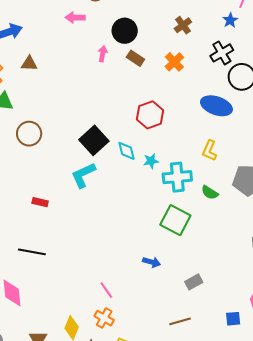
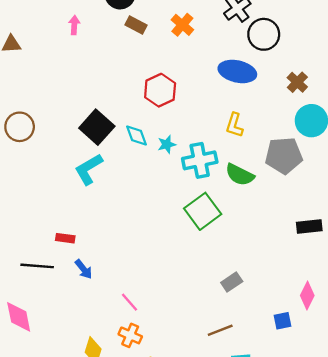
pink arrow: (103, 54) -> (74, 25), moved
green semicircle: (210, 193) -> (240, 175), size x1.4
red rectangle: (40, 202) -> (65, 238), moved
green square: (175, 220) -> (203, 211), turned 32
blue arrow: (152, 262) -> (84, 269), moved, turned 42

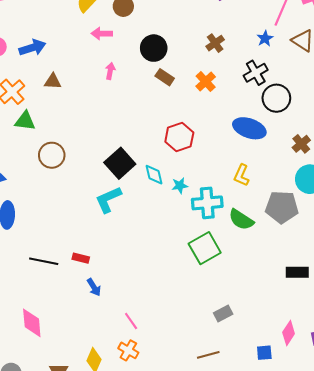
black line: (37, 266) -> (44, 261), moved

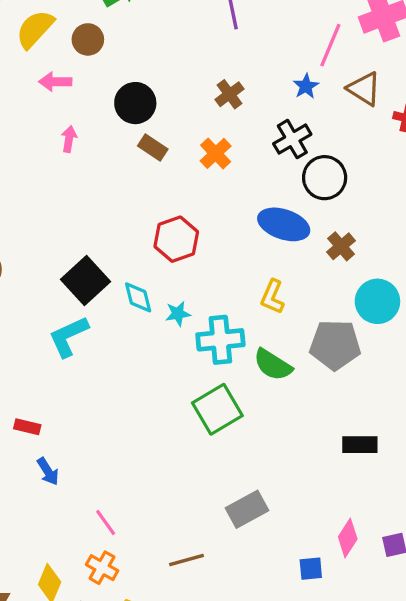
brown cross: (301, 144) -> (341, 246), moved
gray rectangle: (223, 314) -> (247, 509), size x1.4
brown line: (208, 355) -> (187, 560), moved

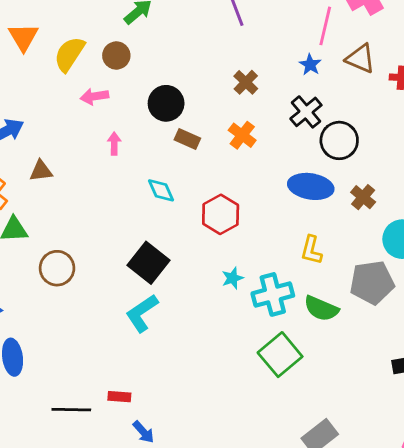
cyan diamond: (138, 297) -> (161, 190), moved

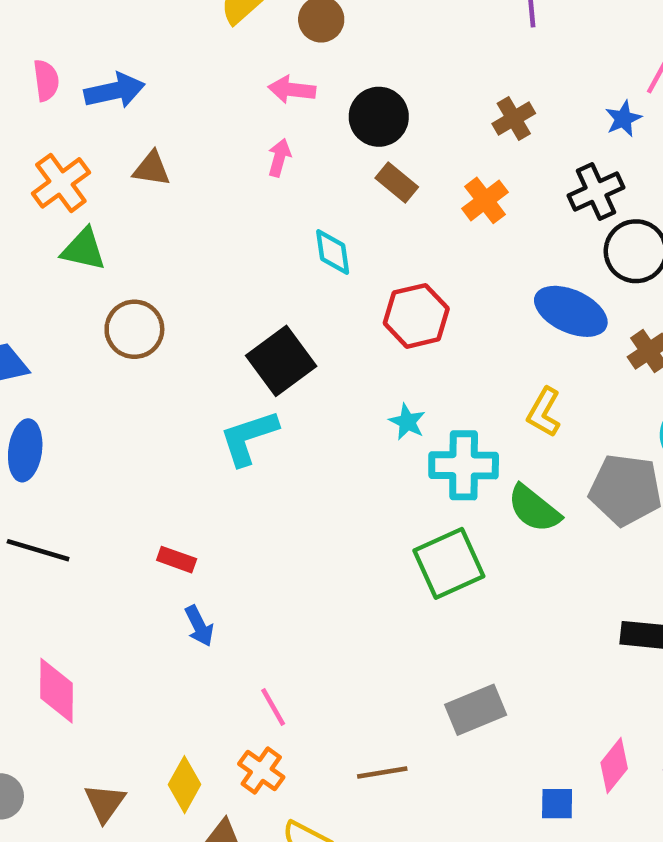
pink arrow: (94, 96) -> (292, 90), moved
cyan star: (233, 278) -> (407, 422), turned 30
black line: (71, 410) -> (38, 550), moved

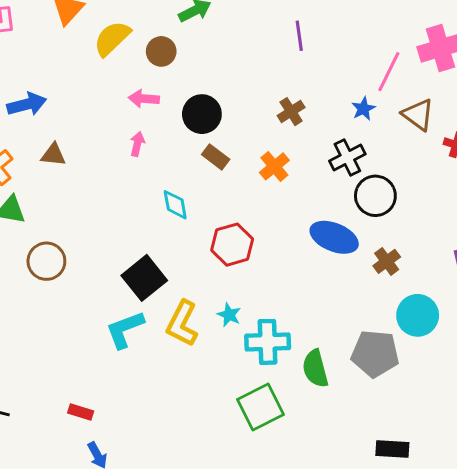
yellow L-shape: (544, 412) -> (182, 323), moved, size x1.4
green semicircle: (534, 509) -> (315, 369), turned 39

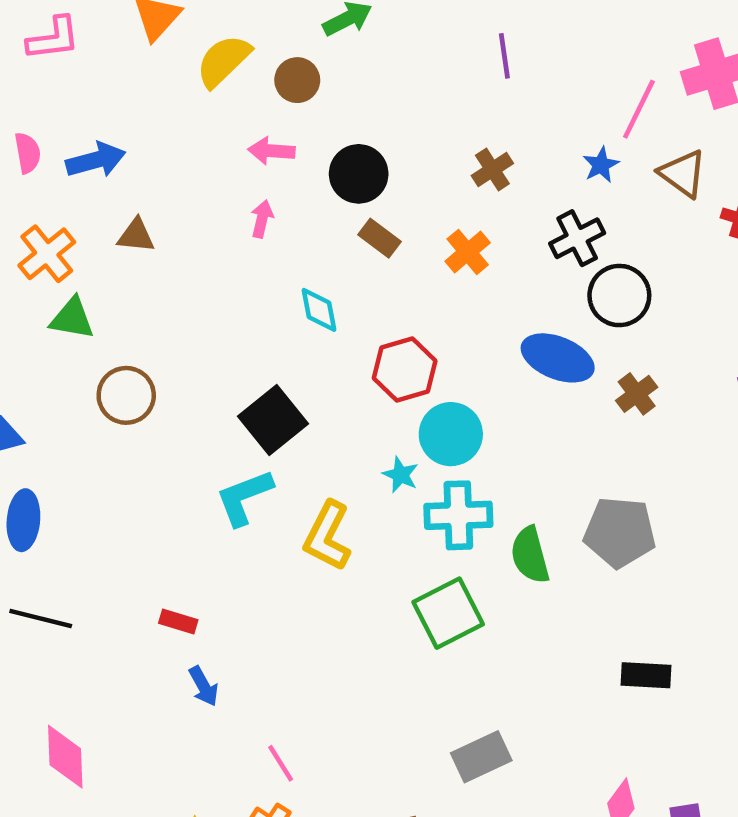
cyan circle: (418, 315) -> (451, 434), moved
yellow L-shape: (182, 323) -> (327, 536), moved

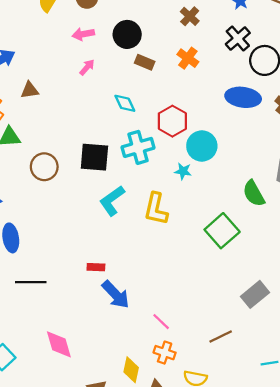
pink arrow: (262, 219) -> (87, 67), turned 42
black square: (273, 420) -> (94, 157), moved, turned -32
cyan cross: (458, 515) -> (138, 147), moved
blue arrow: (204, 686) -> (116, 295), size x1.6

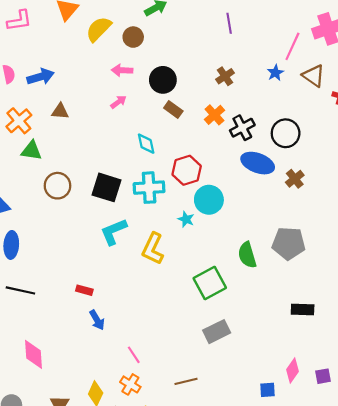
black cross: (238, 38) -> (242, 128), moved
gray rectangle: (255, 294) -> (217, 332), moved
blue arrow: (116, 295) -> (97, 320), size x0.7

